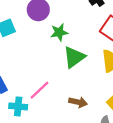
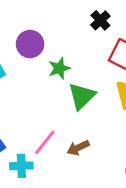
brown arrow: (78, 102) -> (78, 148), moved, turned 150

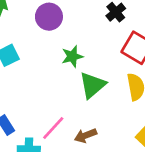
purple circle: (30, 44) -> (49, 17), moved

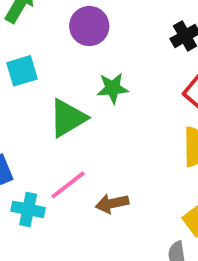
green triangle: (93, 85) -> (68, 118), moved

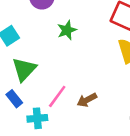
green triangle: (68, 118) -> (24, 69), moved

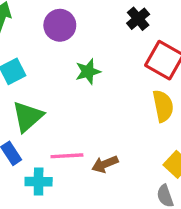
pink line: (57, 96) -> (67, 156), turned 45

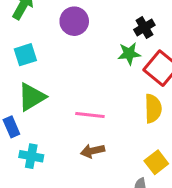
green star: (88, 72) -> (129, 54), moved
pink line: (67, 156) -> (90, 115), moved

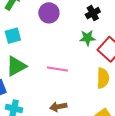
black cross: (144, 27) -> (93, 13), moved
pink line: (90, 115) -> (57, 69), moved

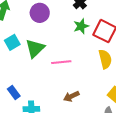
green triangle: (16, 66) -> (35, 48), moved

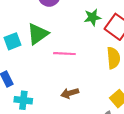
cyan square: (12, 42) -> (13, 41), moved

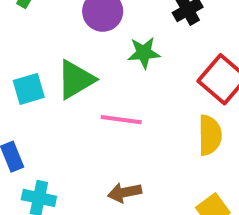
green star: (93, 17) -> (144, 53), moved

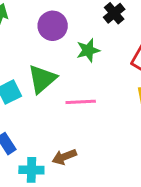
brown arrow: (125, 192) -> (64, 157), moved

